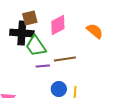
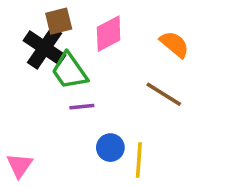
black cross: (22, 33) -> (45, 48), turned 30
brown line: (65, 59) -> (164, 94), moved, turned 40

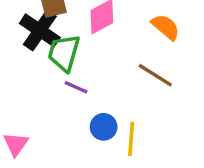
green trapezoid: (69, 71) -> (64, 53), turned 51
purple line: (82, 107) -> (76, 87), turned 30

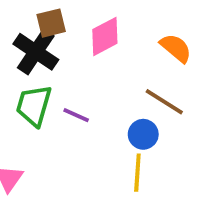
green trapezoid: (64, 53) -> (34, 106), moved
blue circle: (104, 127) -> (143, 134), moved

